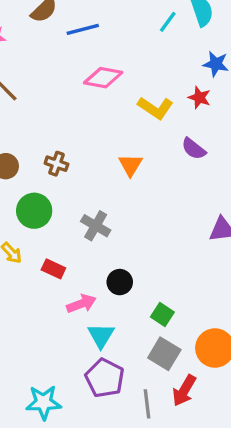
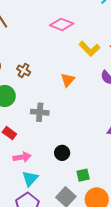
gray cross: (96, 226) -> (40, 112), turned -36
black circle: (120, 282) -> (62, 153), moved
green square: (162, 314) -> (83, 175), moved, turned 32

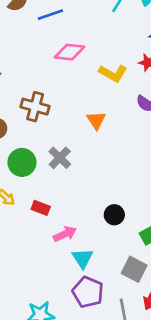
brown cross: (24, 70) -> (35, 107), moved, size x1.5
gray cross: (40, 112) -> (60, 158), moved, turned -36

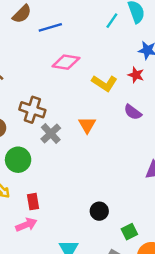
gray cross: (60, 158) -> (51, 134), moved
red rectangle: (41, 208) -> (33, 202), turned 56
pink arrow: (65, 234) -> (26, 225), moved

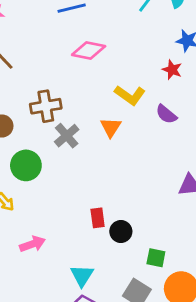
yellow L-shape: (104, 83) -> (130, 95), moved
brown cross: (32, 110) -> (46, 106), turned -30
red rectangle: (33, 202) -> (98, 218), moved
green square: (129, 232) -> (156, 258), turned 35

